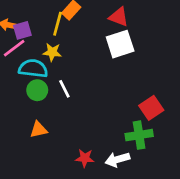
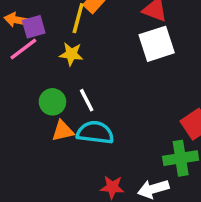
cyan semicircle: (33, 68) -> (95, 133), moved
orange triangle: (39, 130) -> (63, 131), moved

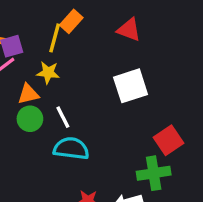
white square: (157, 44) -> (131, 86), moved
orange triangle: (63, 131) -> (28, 94), moved

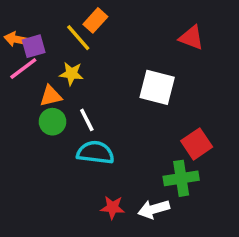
red triangle: (129, 30) -> (191, 38), moved
yellow line: (55, 38) -> (78, 38), turned -56
white square: (131, 86) -> (157, 87), turned 32

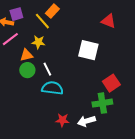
purple square: (34, 46) -> (16, 14), moved

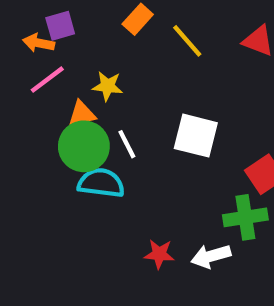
yellow line: (42, 21) -> (187, 41), moved
white square: (88, 50) -> (196, 136), moved
green circle: (27, 70) -> (84, 146), size x1.5
cyan semicircle: (52, 88) -> (101, 183), moved

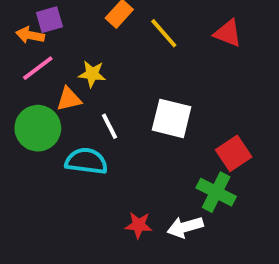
green circle: (84, 146) -> (38, 128), moved
green cross: (245, 217) -> (216, 192), turned 36

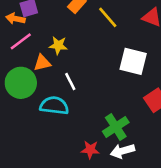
white square: (172, 118) -> (133, 61), moved
green cross: (216, 192) -> (116, 127), moved, turned 30

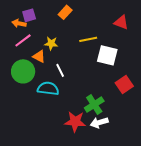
yellow line: (108, 17) -> (88, 39), moved, turned -60
orange triangle: (42, 63) -> (39, 56), turned 40
red star: (90, 150) -> (75, 122), size x1.5

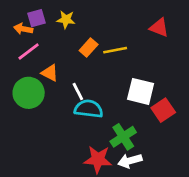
orange rectangle: (65, 12) -> (89, 47), moved
yellow star: (51, 43) -> (66, 19), moved
white square: (107, 55) -> (141, 91), moved
cyan semicircle: (48, 88) -> (89, 109), moved

